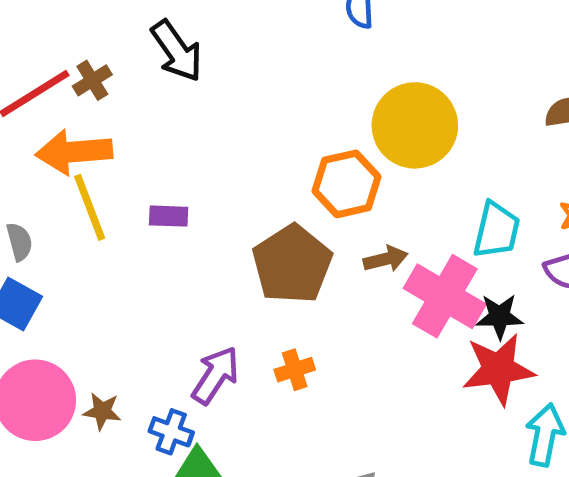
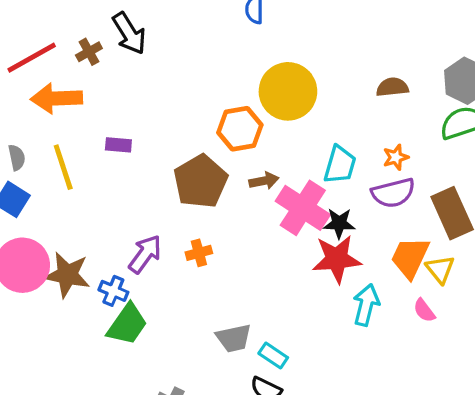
brown cross: (92, 80) -> (89, 52), moved
yellow line: (90, 207) -> (63, 167), moved
brown star: (102, 411) -> (67, 275), size x1.8

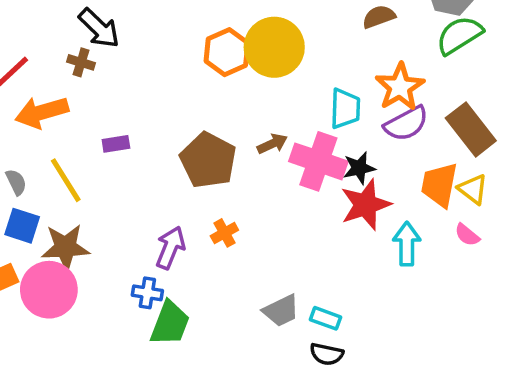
brown cross: (89, 52) -> (81, 62), moved, turned -30
orange hexagon: (240, 129) -> (227, 52), moved
orange star: (396, 157) -> (400, 87), size x1.8
brown star: (67, 275) -> (65, 247), moved

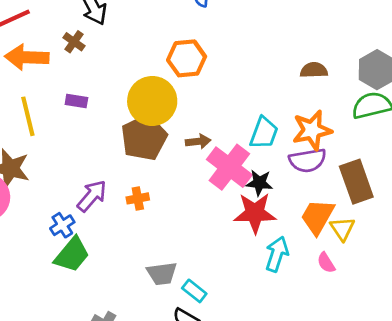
yellow circle: (274, 47) -> (152, 101), moved
brown cross: (81, 62) -> (74, 42), moved
blue cross: (147, 293) -> (62, 225), turned 30

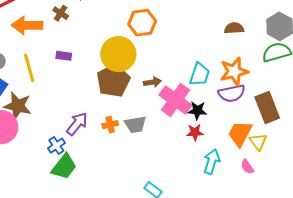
red star: (255, 213) -> (195, 132), size x0.6
gray trapezoid: (162, 274) -> (135, 124), moved

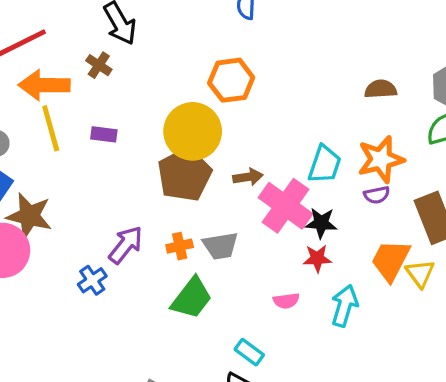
yellow line: (29, 68) -> (51, 128), moved
purple semicircle: (232, 93) -> (377, 195), size x0.6
green trapezoid: (64, 167) -> (192, 298), moved
pink semicircle: (247, 167) -> (286, 301), moved, turned -63

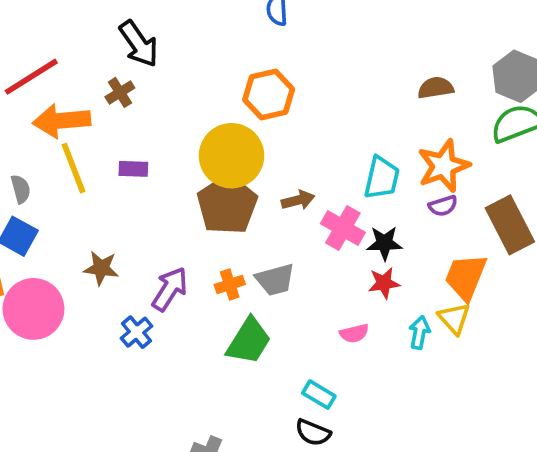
brown cross: (99, 65) -> (120, 92), turned 30
pink cross: (286, 206) -> (343, 228), size x0.7
brown star: (29, 216) -> (101, 268), moved, size x0.7
yellow triangle: (420, 273) -> (454, 318), moved
cyan arrow: (344, 306) -> (419, 332), size x0.7

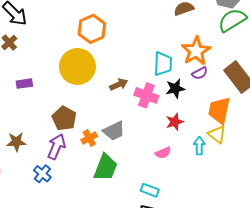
brown pentagon: (227, 205) -> (64, 118), moved, size x0.7
black star: (384, 243) -> (175, 89), moved

